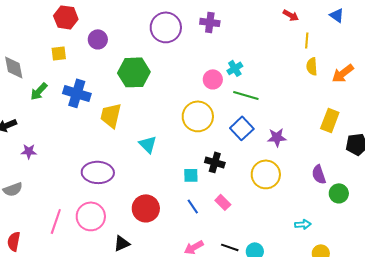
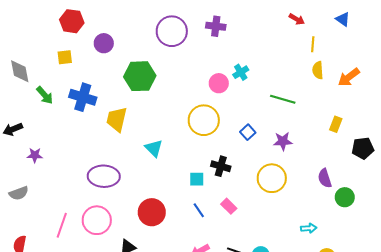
green arrow: (39, 91) -> (45, 95), turned -84
green line: (246, 95) -> (283, 99), moved
yellow rectangle: (330, 120) -> (336, 124), size x0.7
blue square: (242, 128) -> (248, 132), size x0.7

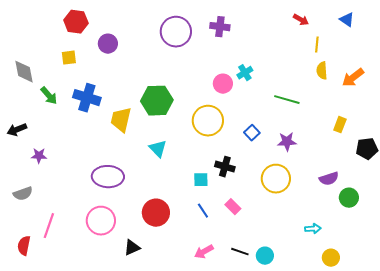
green hexagon: (140, 76) -> (157, 101), moved
purple semicircle: (325, 178) -> (329, 179), turned -90
pink line: (62, 225) -> (49, 226), moved

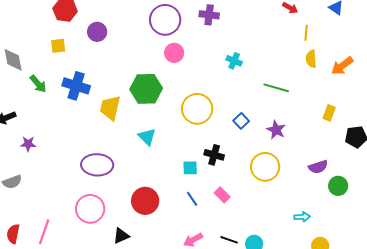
cyan cross: (245, 73) -> (234, 61), turned -35
pink circle: (223, 84) -> (174, 53), moved
purple star: (287, 142) -> (276, 130), turned 30
pink line: (49, 226) -> (44, 232), moved

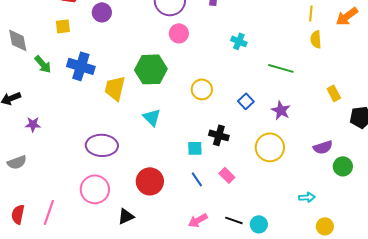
orange arrow: (342, 66) -> (347, 16), moved
yellow circle: (197, 109) -> (202, 89), size x0.7
yellow rectangle: (329, 113) -> (334, 93), turned -49

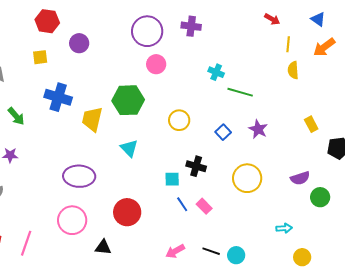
green arrow: (43, 64) -> (16, 116), moved
green line: (281, 68) -> (240, 92), moved
purple star: (281, 110) -> (258, 129), moved
blue line: (197, 179) -> (182, 204), moved
black triangle: (126, 216) -> (103, 247), turned 30

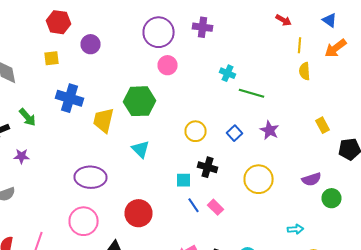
yellow circle: (179, 120) -> (196, 131), moved

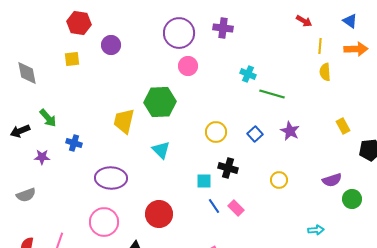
orange arrow: (336, 48) -> (356, 49), turned -145
blue cross: (70, 98) -> (74, 143), moved, size x0.6
yellow circle: (258, 179) -> (279, 180), size x0.6

